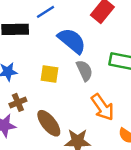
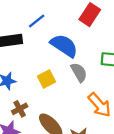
yellow square: (50, 74) -> (46, 79), turned -30

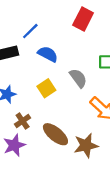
blue semicircle: (64, 46) -> (48, 54), moved, size x0.7

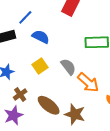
gray semicircle: (78, 78) -> (68, 67), moved
brown star: (86, 145) -> (75, 114), turned 30

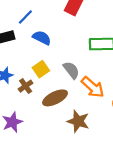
brown cross: (20, 94) -> (26, 86), moved
brown ellipse: (49, 105) -> (55, 98), moved, turned -65

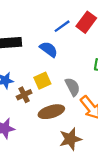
blue line: (25, 17) -> (62, 26), moved
brown star: (78, 121) -> (70, 139), turned 30

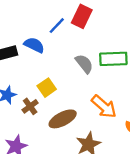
blue semicircle: (49, 49) -> (34, 45), moved
gray semicircle: (73, 87) -> (84, 64), moved

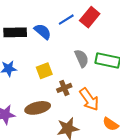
brown cross: (30, 106) -> (64, 88), moved
brown ellipse: (63, 119) -> (38, 108), moved

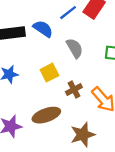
gray semicircle: (82, 58) -> (75, 48), moved

